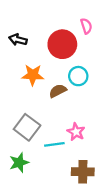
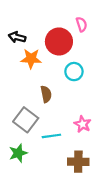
orange star: (33, 75) -> (31, 59), moved
brown semicircle: (58, 91) -> (46, 94), moved, turned 105
pink star: (76, 132) -> (83, 124), moved

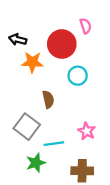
green star: (18, 153) -> (36, 163), moved

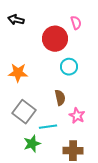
black arrow: (18, 39) -> (16, 20), moved
orange star: (32, 62) -> (18, 73), moved
brown semicircle: (48, 99) -> (60, 98), moved

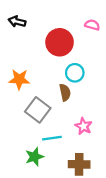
pink semicircle: (76, 23) -> (92, 25), moved, turned -56
brown semicircle: (60, 98) -> (65, 92), moved
gray square: (24, 112) -> (38, 110), moved

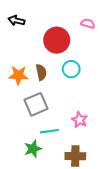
brown semicircle: (65, 92) -> (41, 72), moved
gray square: (38, 110) -> (36, 104), turned 30

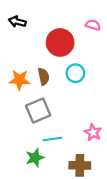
pink star: (79, 120) -> (93, 132), moved

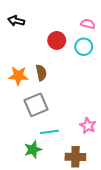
red circle: (60, 42) -> (57, 40), size x0.7
cyan circle: (75, 73) -> (84, 47), moved

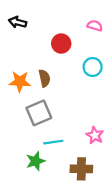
cyan circle: (84, 47) -> (93, 67), moved

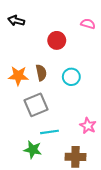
cyan circle: (93, 67) -> (71, 77), moved
green star: (35, 161) -> (33, 150), turned 30

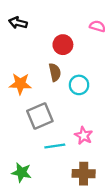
brown semicircle: (41, 73) -> (55, 72), moved
pink star: (88, 126) -> (84, 136), moved
green star: (33, 150) -> (21, 172), moved

